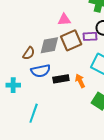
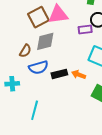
pink triangle: (64, 20) -> (58, 15), size x1.5
brown square: (71, 40) -> (38, 17), moved
orange arrow: (80, 81) -> (79, 75), turned -40

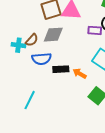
cyan cross: (12, 84) -> (18, 45), moved

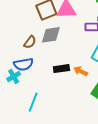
cyan cross: (18, 45) -> (14, 76), moved, turned -32
blue semicircle: (42, 59) -> (23, 64), moved

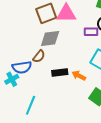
brown semicircle: (30, 42) -> (39, 56), moved

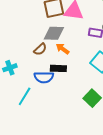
blue semicircle: (22, 67) -> (44, 77), moved
orange arrow: (79, 76) -> (63, 49), moved

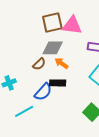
blue semicircle: (44, 77) -> (43, 92), turned -48
cyan line: (25, 96) -> (24, 111), turned 30

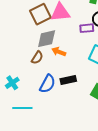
black rectangle: (58, 83) -> (68, 80), moved
cyan line: (24, 111) -> (22, 108), moved, turned 42

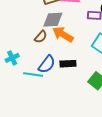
orange arrow: (59, 52) -> (63, 34), size x1.5
cyan line: (22, 108) -> (33, 74), moved

